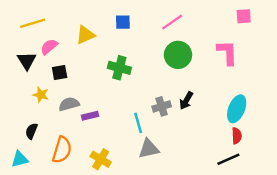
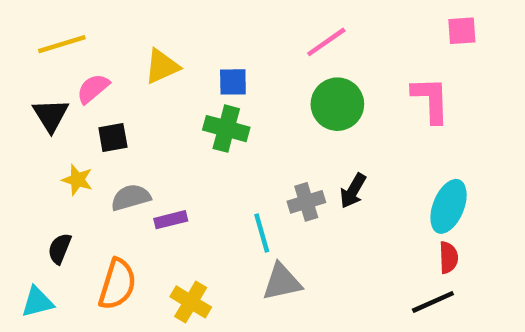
blue square: (123, 22) -> (233, 82), moved

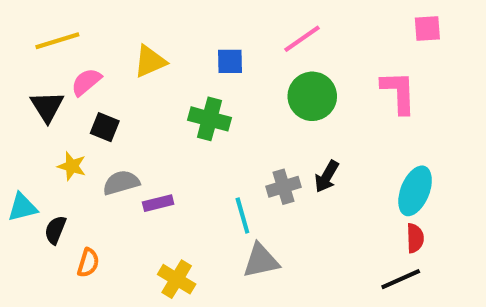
blue square: (233, 82) -> (230, 61), moved
black square: (113, 137) -> (105, 127), turned 32
orange semicircle: (117, 284) -> (88, 263), moved, size x0.6
cyan triangle: (37, 302) -> (22, 207), moved

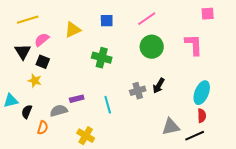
blue square: (230, 61) -> (107, 21), moved
black square: (105, 127) -> (43, 62), moved
gray semicircle: (121, 183) -> (59, 111), moved
cyan line: (242, 216) -> (108, 105), moved
gray triangle: (261, 261) -> (171, 127), moved

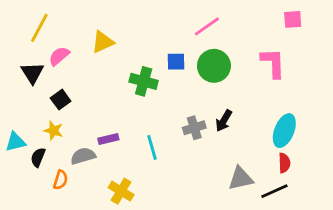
yellow line: (28, 20) -> (39, 28), turned -45
blue square: (107, 21) -> (176, 62), moved
black square: (43, 62) -> (61, 100), moved, turned 32
yellow star: (35, 81) -> (53, 131), moved

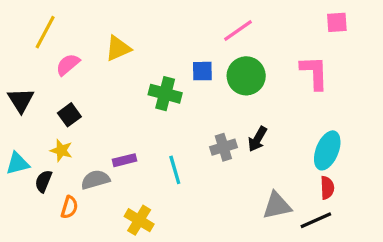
black triangle: (32, 73) -> (21, 100), moved

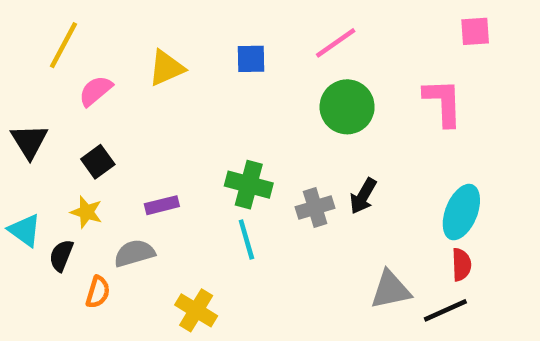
blue square: (202, 71) -> (251, 59), moved
green cross: (165, 94) -> (249, 185), moved
purple rectangle: (125, 160) -> (162, 205), moved
cyan triangle: (18, 163) -> (25, 230), turned 50

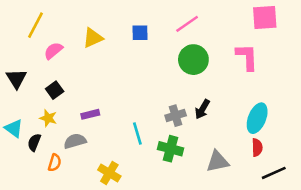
pink square: (475, 31) -> (265, 18), size x1.5
green cross: (249, 185) -> (170, 149), moved
black line: (445, 310) -> (274, 173), moved

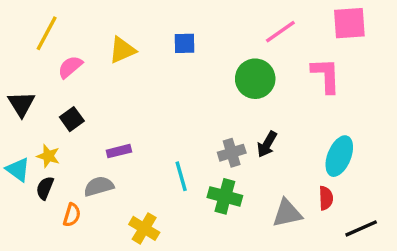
pink line: (187, 24) -> (280, 32), moved
yellow star: (48, 118) -> (48, 156), moved
red semicircle: (257, 147) -> (326, 198), moved

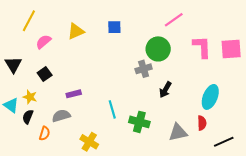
pink square: (349, 23) -> (231, 49), moved
gray cross: (232, 153) -> (144, 69), moved

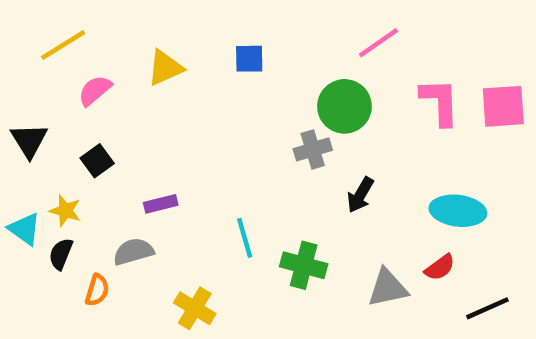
yellow line: (29, 21) -> (63, 45), turned 30
cyan ellipse: (210, 97) -> (458, 211), turned 75
red semicircle: (202, 123) -> (440, 267), turned 56

